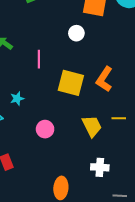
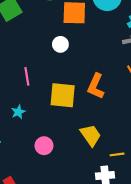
cyan star: (17, 99) -> (18, 112), moved
yellow line: (119, 118) -> (117, 154), moved

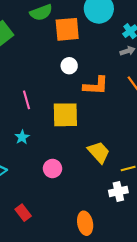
white circle: (60, 44) -> (69, 66), moved
orange L-shape: (96, 86) -> (96, 86), moved, turned -105

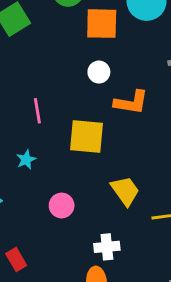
white cross: (118, 191) -> (107, 247), moved

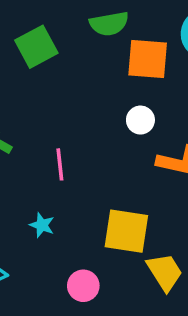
yellow square: (87, 136) -> (126, 231), moved
cyan star: (26, 160) -> (42, 225), turned -30

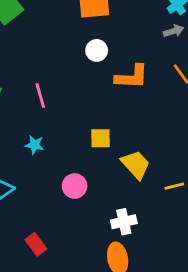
yellow square: (126, 231) -> (101, 138), size x0.6

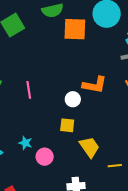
white circle: (97, 50) -> (73, 99), moved
cyan star: (35, 145) -> (25, 143), moved

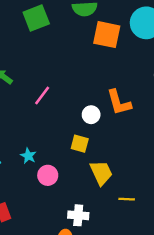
orange L-shape: (95, 85) -> (119, 102), turned 55
pink line: (29, 90) -> (42, 96), turned 36

